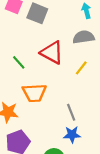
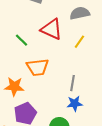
gray line: (71, 112) -> (72, 83), turned 35

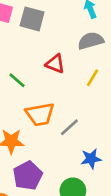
red triangle: (52, 29) -> (55, 64), size x0.7
gray line: (72, 83) -> (69, 127), moved, turned 42

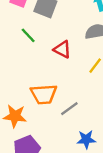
green line: (17, 80) -> (28, 35), moved

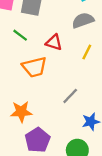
orange trapezoid: (44, 94) -> (34, 67), moved

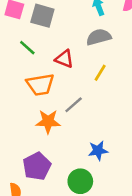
gray line: (70, 96) -> (74, 105), moved
orange star: (21, 112) -> (48, 121), moved

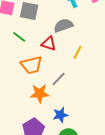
gray semicircle: (99, 37) -> (63, 25), moved
blue star: (98, 151) -> (60, 115), moved

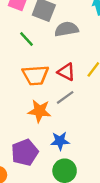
gray semicircle: (63, 25) -> (66, 29), moved
red triangle: (49, 44) -> (66, 72), moved

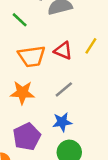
gray line: (65, 97) -> (64, 89), moved
orange star: (39, 111) -> (22, 93), moved

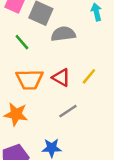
gray line: (64, 89) -> (68, 111), moved

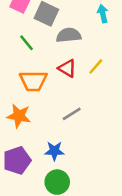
yellow line: (89, 76) -> (96, 66), moved
red triangle: (61, 78) -> (67, 68), moved

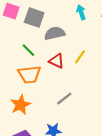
green line: (26, 43) -> (28, 50), moved
orange star: (19, 116) -> (21, 105), turned -30

